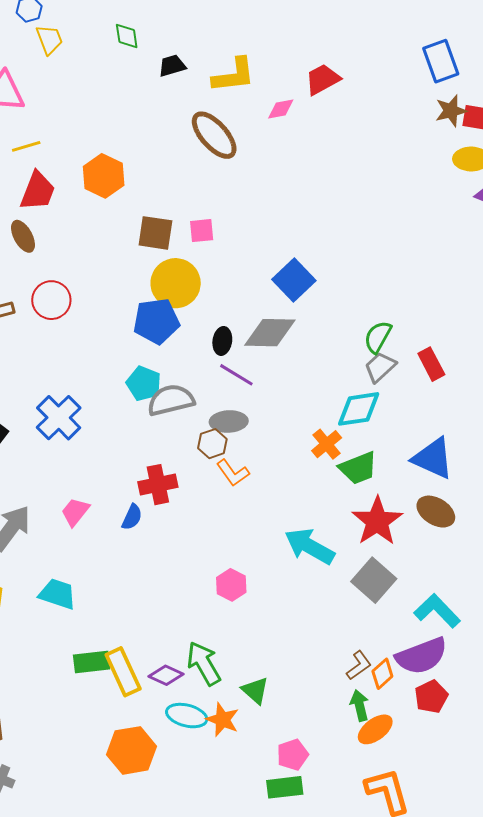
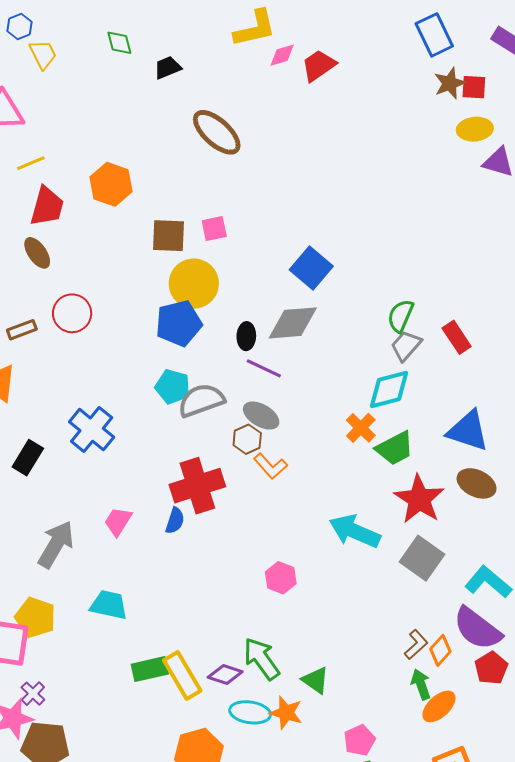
yellow L-shape: (234, 75) -> (255, 28), moved
pink diamond: (281, 109) -> (282, 55), moved
gray ellipse: (229, 421) -> (261, 416), turned 39
red cross: (158, 485) -> (197, 486), size x1.4
purple semicircle: (422, 656) -> (477, 629), turned 64

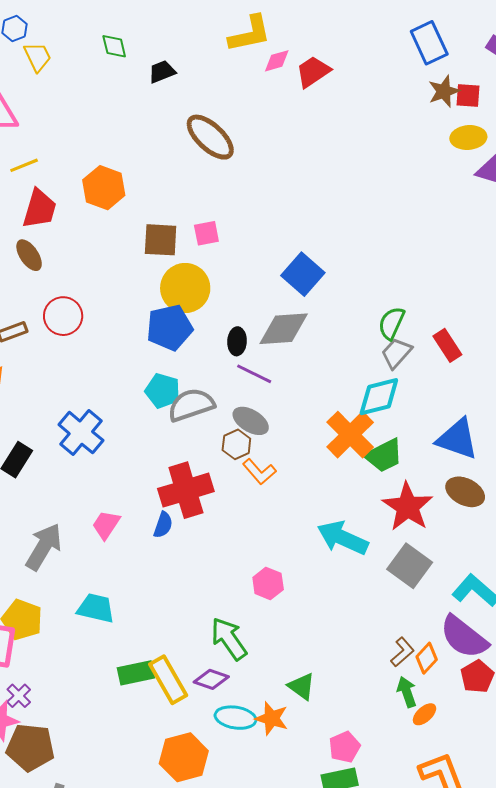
orange cross: (361, 428) -> (350, 435), size x1.6
green arrow: (262, 659) -> (229, 639), moved
orange ellipse: (439, 706) -> (424, 714), size x0.7

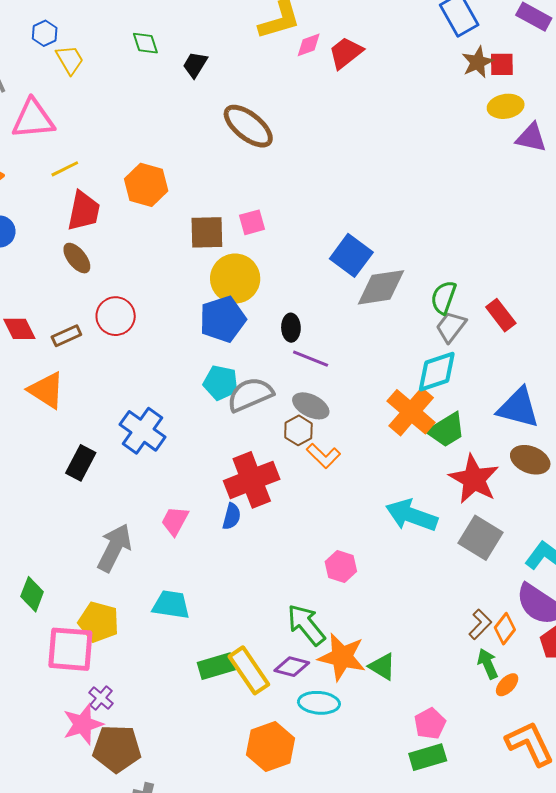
black trapezoid: (162, 72) -> (195, 65), turned -32
gray diamond: (284, 329) -> (381, 287), moved
orange star: (272, 718) -> (342, 657), moved, size x1.4

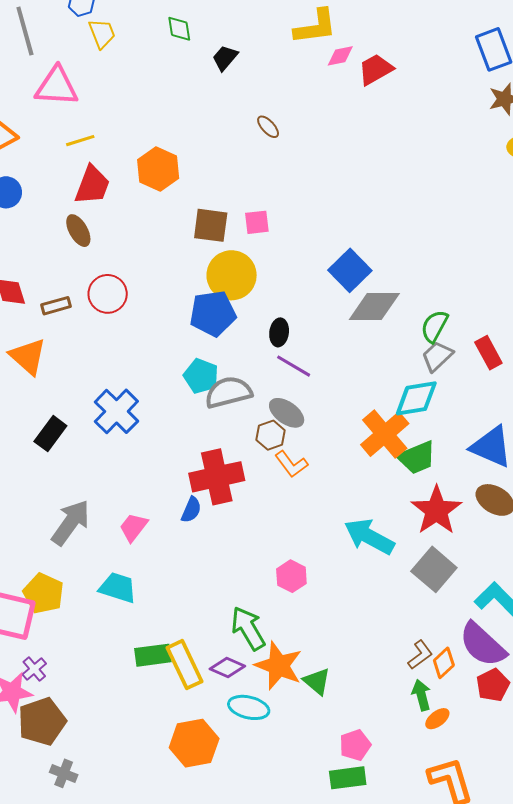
brown ellipse: (248, 126) -> (268, 127), size x0.5
pink trapezoid: (175, 521) -> (133, 527), moved
brown pentagon: (117, 749) -> (42, 721), turned -30

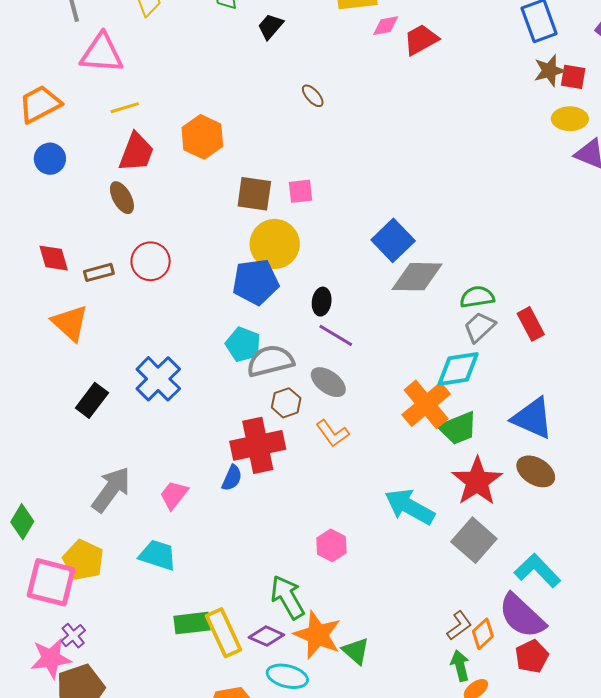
green semicircle: (434, 326) -> (477, 297), turned 52
brown hexagon: (271, 435) -> (286, 403), moved

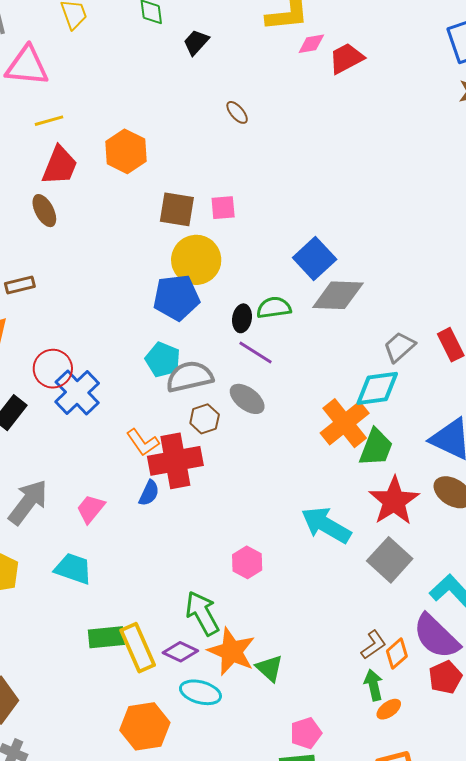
red circle: (151, 261) -> (53, 369), moved
green semicircle: (477, 297) -> (274, 308), moved
green trapezoid: (458, 428) -> (376, 448), turned -48
orange L-shape: (332, 433) -> (143, 442), moved

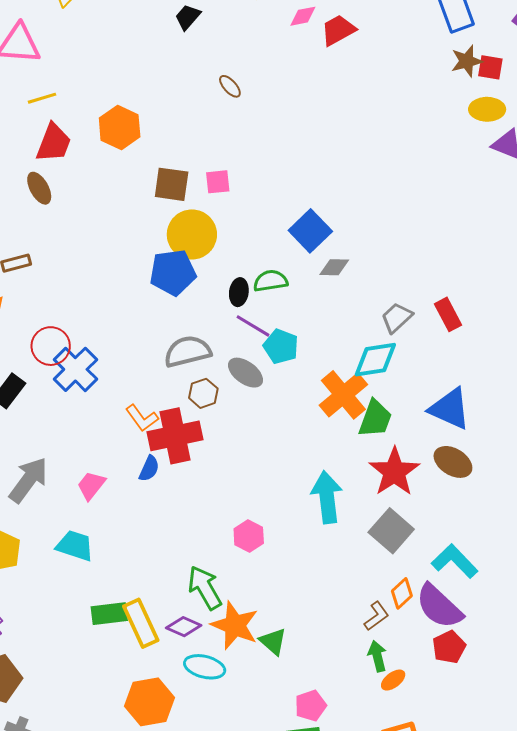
gray diamond: (338, 295) -> (334, 267), size x0.6
cyan pentagon: (163, 360) -> (281, 346), moved
cyan arrow: (326, 525) -> (327, 497), turned 54
orange diamond: (397, 654) -> (402, 593), moved

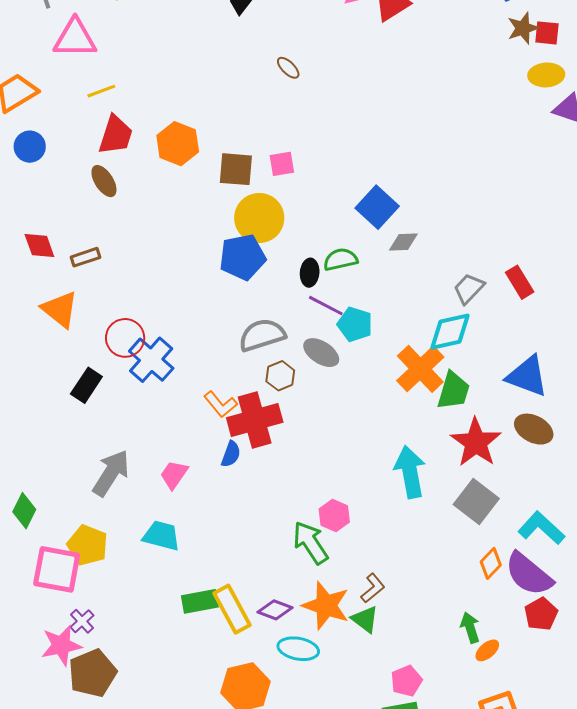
orange hexagon: (120, 127) -> (178, 144), moved
green arrow: (205, 588) -> (310, 543), moved
brown L-shape: (377, 616) -> (373, 588), moved

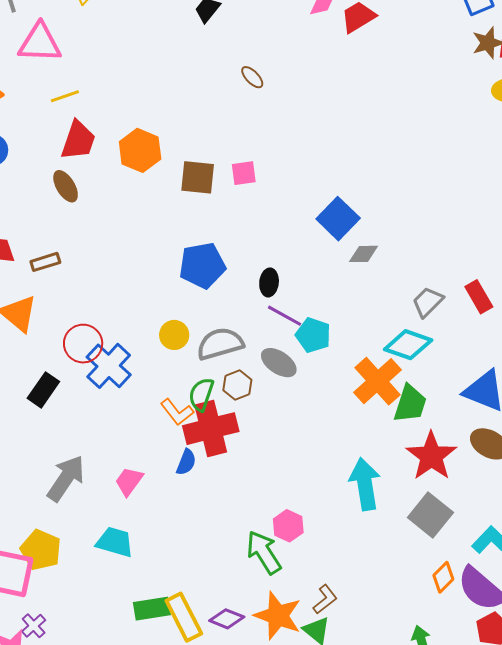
yellow circle: (259, 218) -> (174, 335), moved, size x0.6
green semicircle: (341, 259) -> (201, 394), moved, turned -60
cyan diamond: (450, 332) -> (408, 345), turned 30

